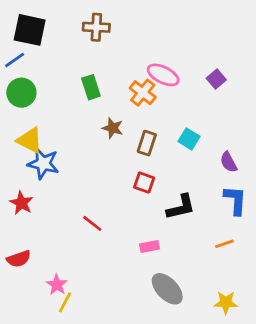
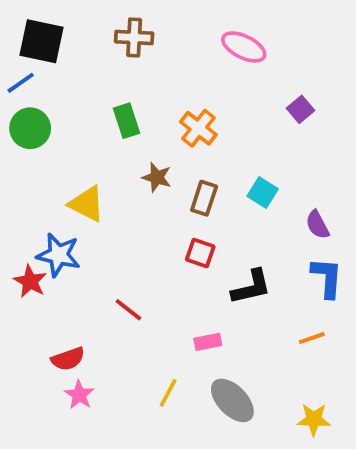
pink ellipse: (163, 75) -> (244, 47), moved
yellow triangle: (30, 140) -> (87, 204), moved
blue star: (43, 163) -> (58, 255), moved
red semicircle: (19, 259) -> (68, 359), moved
yellow line: (65, 302) -> (168, 393), moved

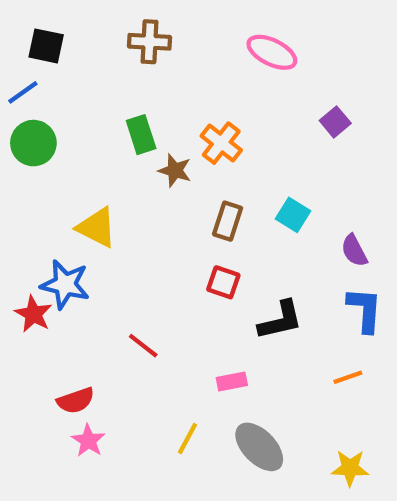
black square: (41, 41) -> (46, 46), size x0.7
brown star: (157, 177) -> (175, 170), moved

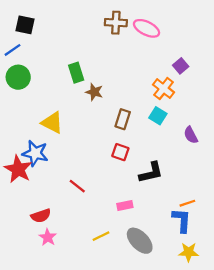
brown cross: (149, 42) -> (116, 23), moved
orange cross: (221, 143) -> (164, 89), moved
blue L-shape: (365, 310) -> (182, 220), moved
red star: (33, 314) -> (18, 169), size x1.4
yellow line: (187, 438) -> (101, 236), turned 36

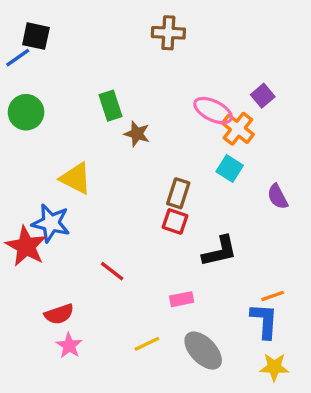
pink ellipse: (146, 28) -> (213, 111), moved
blue line: (12, 50) -> (18, 58), moved
brown rectangle: (123, 119) -> (178, 193), moved

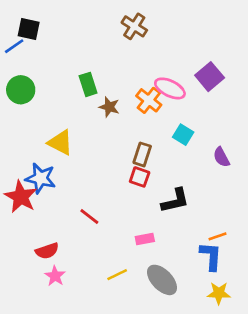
brown cross: (168, 33) -> (134, 26), turned 30
purple square: (263, 96) -> (210, 77), size x1.5
orange cross: (238, 129) -> (149, 100), moved

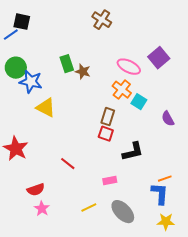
orange cross: (149, 100) -> (122, 90), moved
brown star: (109, 107) -> (83, 72), moved
blue star: (41, 178) -> (31, 82), moved

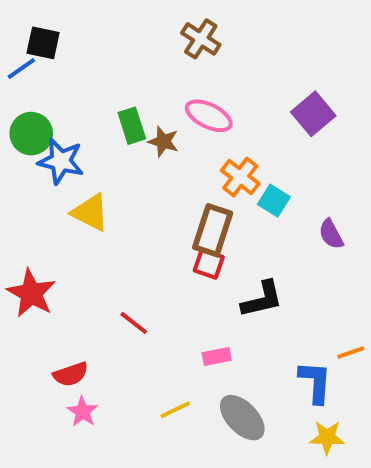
pink ellipse: (129, 67) -> (209, 116), moved
brown rectangle: (108, 117) -> (213, 230), size x1.4
orange line: (165, 179) -> (351, 353), moved

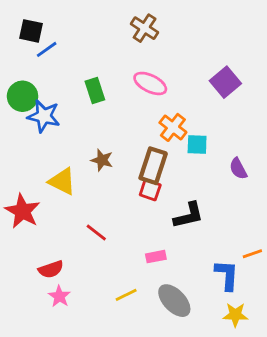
blue line: (21, 68) -> (47, 49), moved
brown star: (163, 141) -> (102, 160), moved
cyan square: (274, 201) -> (197, 144), turned -30
yellow triangle: (90, 212) -> (62, 181), moved

